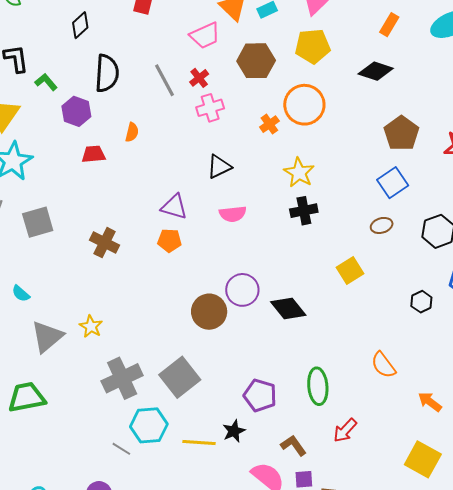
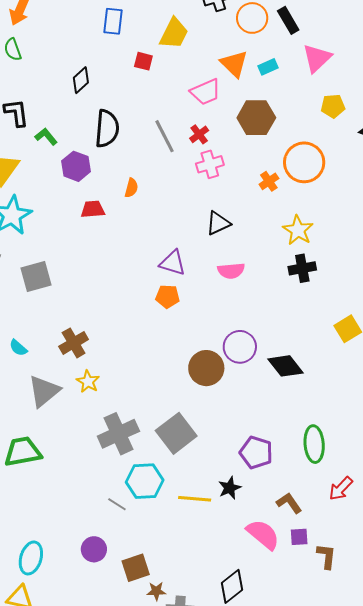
yellow pentagon: (313, 46) -> (333, 106), moved, size x0.7
brown cross: (105, 243) -> (74, 343), moved, turned 32

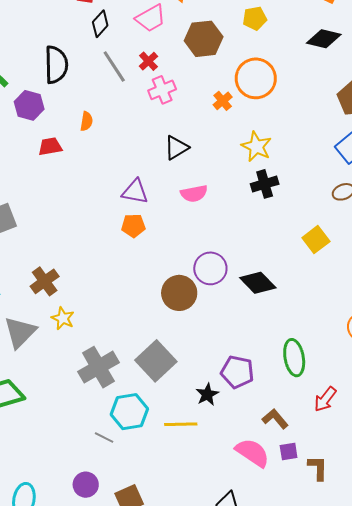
black diamond: (81, 80) -> (100, 24), moved
yellow pentagon: (333, 106) -> (255, 18), moved
black star: (230, 488) -> (207, 394), moved

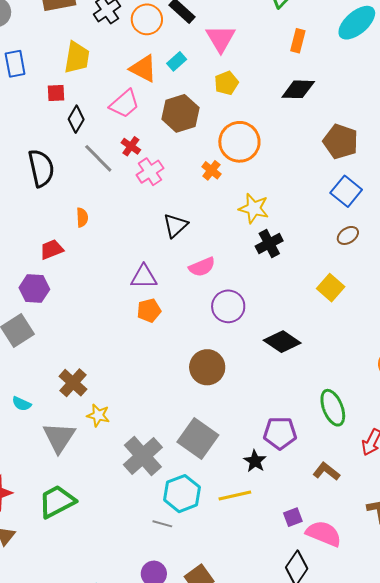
purple hexagon: (29, 105) -> (34, 289), moved
purple circle: (210, 268) -> (228, 306), moved
purple square: (289, 451) -> (293, 517), moved
pink semicircle: (252, 453) -> (324, 534), moved

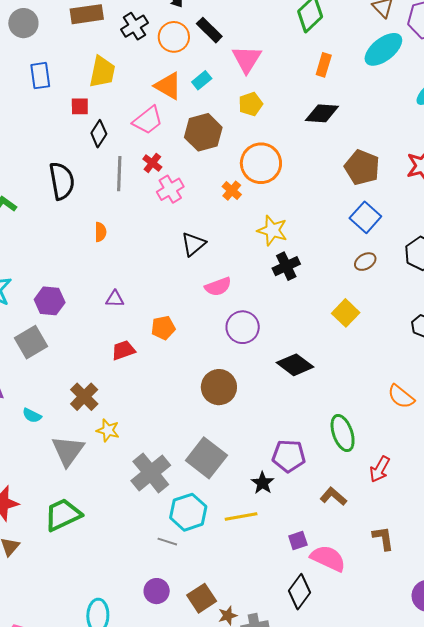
gray line: (98, 158) -> (119, 174), turned 44
red trapezoid: (52, 249) -> (123, 350), moved
purple triangle: (144, 277) -> (115, 299), moved, size x0.7

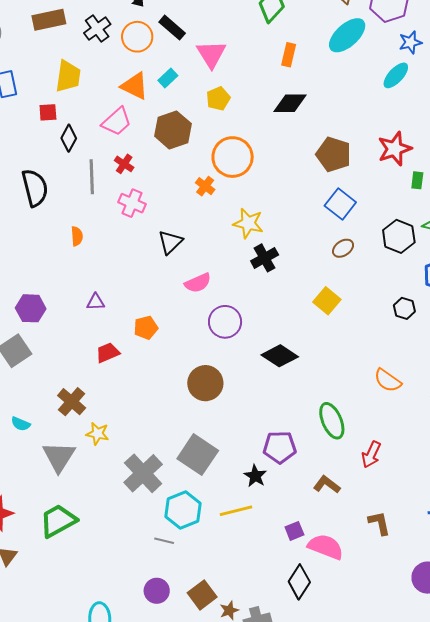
pink cross: (170, 189) -> (132, 203), moved, turned -32

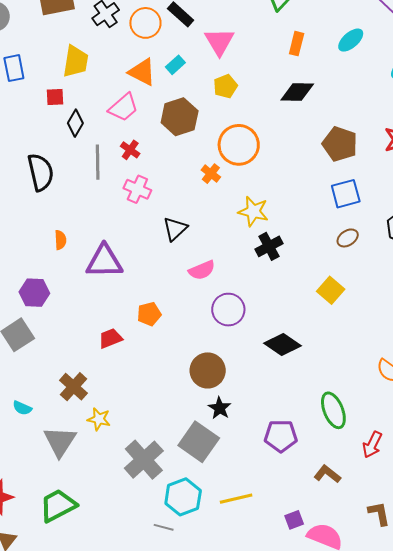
cyan ellipse: (347, 35) -> (351, 40), moved, size x0.7
blue square: (340, 204) -> (346, 194), turned 36
orange semicircle: (77, 236) -> (60, 240), moved
purple triangle: (96, 302) -> (104, 261), moved, size x2.0
black star: (255, 476) -> (220, 408), moved

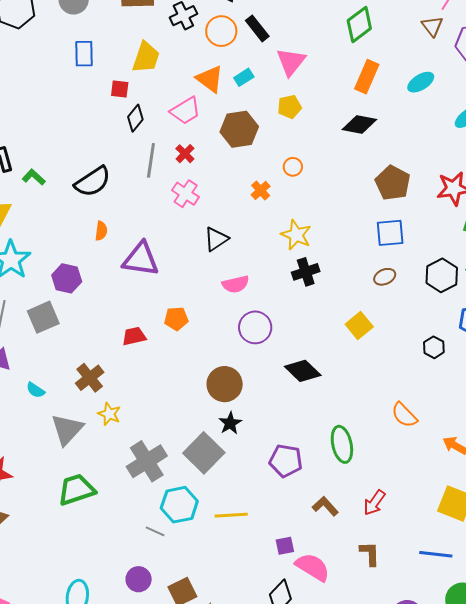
orange rectangle: (297, 44) -> (367, 77), size x1.4
orange circle: (239, 145) -> (293, 167), size x0.5
black semicircle: (41, 172) -> (93, 182), moved, turned 60
red arrow: (372, 445) -> (374, 503), moved
green trapezoid: (58, 506) -> (76, 490), moved

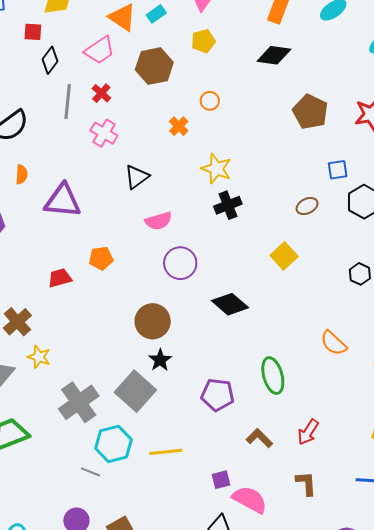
blue square: (390, 233) -> (338, 170), moved, size x0.7

